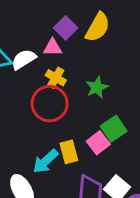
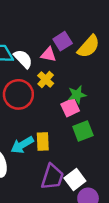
white semicircle: (24, 59) -> (23, 59), turned 66
red circle: (50, 104) -> (18, 94), moved
pink square: (98, 143) -> (70, 107), moved

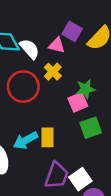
purple square: (63, 41) -> (72, 31), turned -30

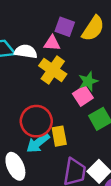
white semicircle: (30, 49) -> (26, 52), turned -30
yellow cross: (53, 72) -> (53, 70), size x1.5
red circle: (23, 87) -> (36, 121), moved

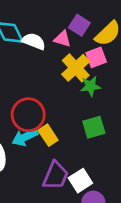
yellow cross: (53, 70) -> (76, 68), moved
pink square: (83, 96) -> (96, 57), moved
yellow rectangle: (59, 136) -> (48, 135), turned -36

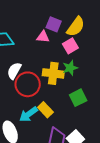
white semicircle: (34, 41) -> (14, 71), moved, turned -72
yellow cross: (76, 68) -> (53, 73), moved, turned -30
red circle: (28, 115) -> (28, 84), moved

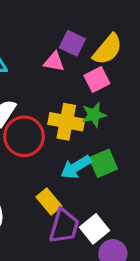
yellow rectangle: (45, 110) -> (49, 201), moved
cyan arrow: (29, 114) -> (76, 167), moved

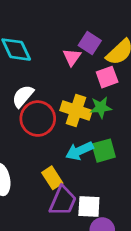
pink triangle: (54, 62) -> (72, 57), turned 48
white square: (95, 229) -> (89, 207), turned 35

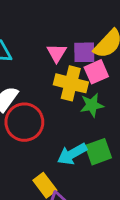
purple square: (90, 43) -> (84, 52), moved, turned -30
yellow cross: (76, 110) -> (71, 83), moved

